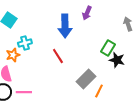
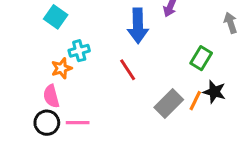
black star: (117, 60) -> (214, 92), moved
orange line: (99, 91) -> (195, 101), moved

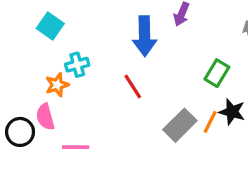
black circle: (47, 123) -> (20, 132), moved

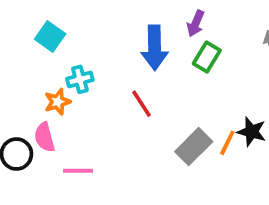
green rectangle: (217, 73) -> (207, 57), moved

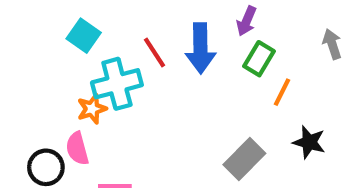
cyan cross: (80, 79) -> (117, 84), size x1.6
red line: (141, 104) -> (155, 52), moved
orange line: (227, 143) -> (282, 92), moved

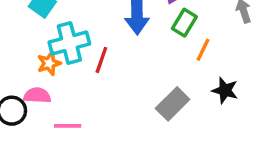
red line: (155, 52) -> (101, 60), moved, turned 52
pink semicircle: (77, 149) -> (37, 95), turned 108

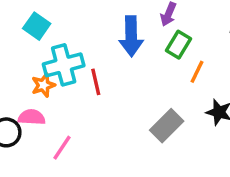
red line: (101, 60) -> (96, 82), turned -32
pink line: (68, 126) -> (62, 148), turned -56

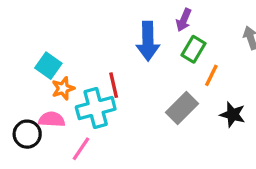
cyan square: (37, 26) -> (48, 66), moved
cyan cross: (64, 65) -> (96, 108), moved
gray rectangle: (167, 126) -> (182, 108), moved

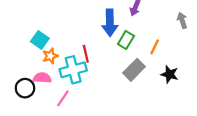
green rectangle: (194, 49) -> (126, 40), moved

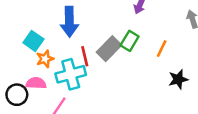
blue arrow: (110, 23) -> (69, 22), moved
gray rectangle: (134, 70) -> (109, 49), moved
black star: (170, 74) -> (178, 79), turned -30

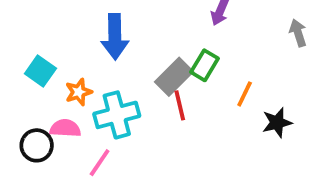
cyan square: (33, 41) -> (40, 71), moved
orange line: (162, 49) -> (245, 94), moved
red line: (85, 56) -> (180, 105), moved

